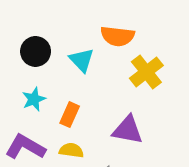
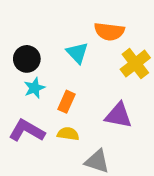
black circle: (36, 51) -> (27, 59), moved

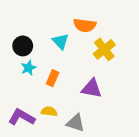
purple L-shape: (27, 131) -> (22, 117), moved
yellow semicircle: (68, 134) -> (49, 111), moved

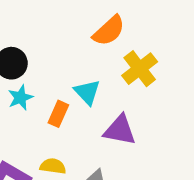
orange semicircle: (85, 25) -> (109, 31), turned -50
cyan triangle: (61, 41) -> (87, 92), moved

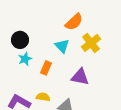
cyan triangle: (87, 92) -> (62, 46), moved

